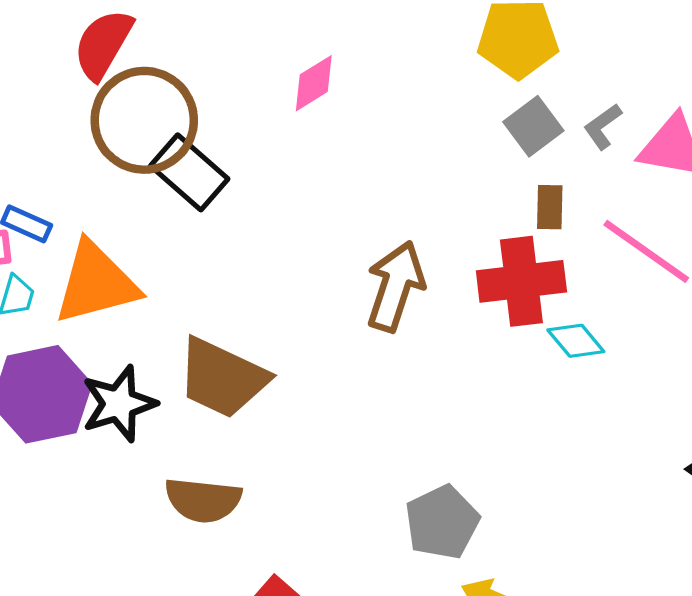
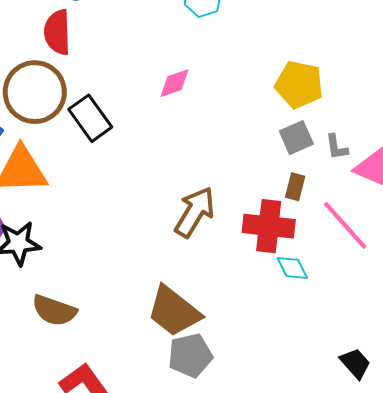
red semicircle: (103, 44) -> (57, 32), turned -45
brown circle: (144, 120) -> (35, 92), moved
gray L-shape: (603, 126) -> (337, 147), turned -76
brown trapezoid: (222, 378) -> (174, 311), moved

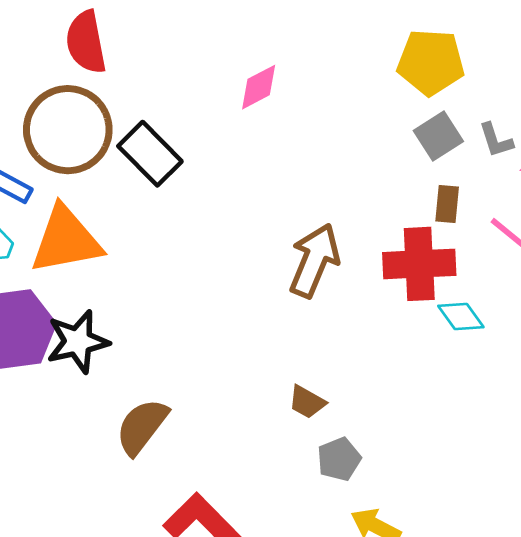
brown semicircle: (54, 310) -> (142, 427), turned 117
brown trapezoid: (174, 311) -> (307, 402), size x0.5
gray pentagon: (190, 355) -> (339, 459), size x0.7

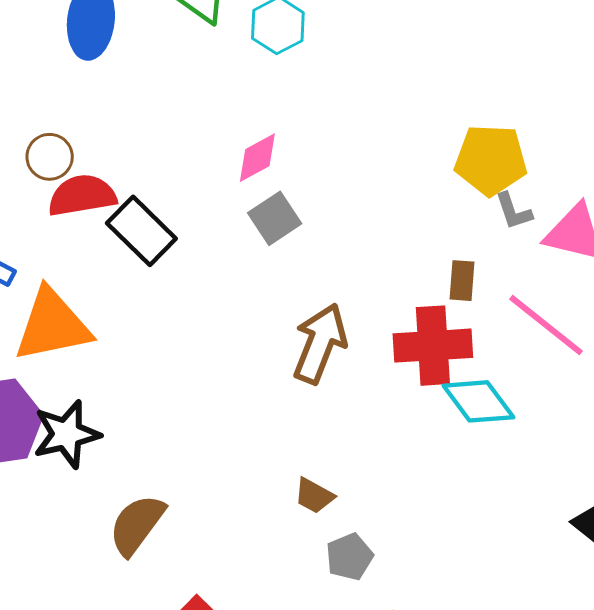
red semicircle: (86, 42) -> (82, 195), moved, turned 92
yellow pentagon: (431, 62) -> (491, 160), moved
brown circle: (68, 130) -> (50, 157), moved, size x0.5
gray square: (438, 136) -> (275, 218), moved
cyan diamond: (461, 317) -> (478, 401), size x1.4

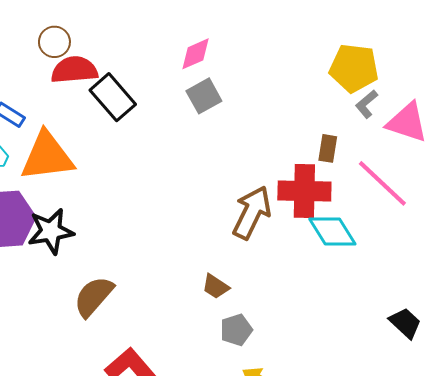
gray L-shape: (513, 211) -> (367, 104), turned 64
brown arrow: (320, 343) -> (252, 213), moved

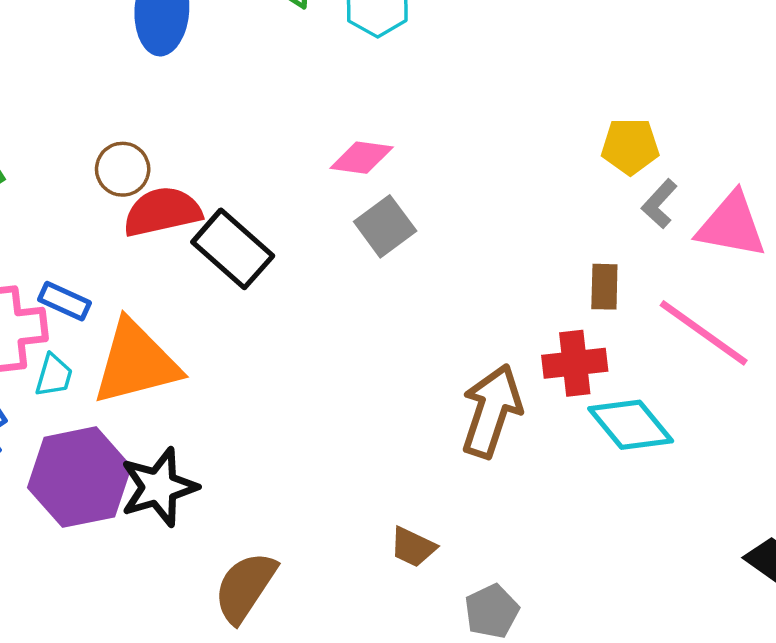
pink diamond: (195, 54) -> (362, 158), turned 39
yellow pentagon: (354, 68) -> (630, 146), size x0.7
red cross: (304, 191) -> (575, 363), size x0.7
brown trapezoid: (216, 287) -> (413, 547), moved

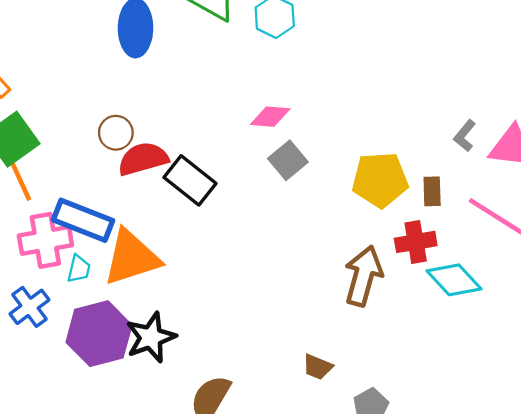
yellow pentagon: (630, 146) -> (380, 180), moved, size x1.5
blue rectangle: (65, 301) -> (83, 220), size x1.8

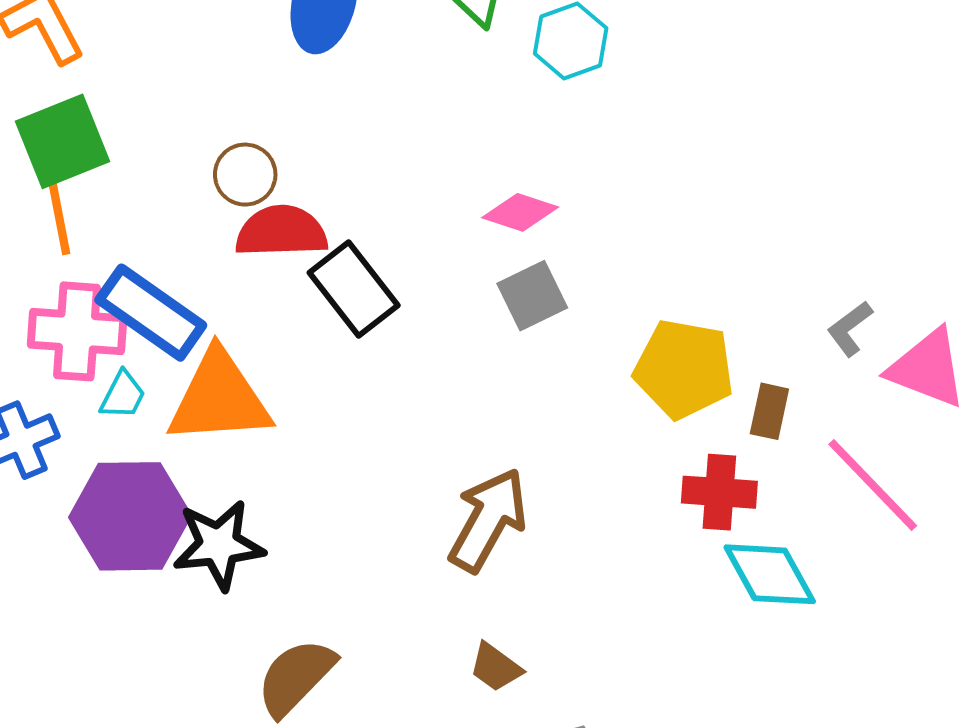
brown arrow: (363, 276) -> (488, 520), moved

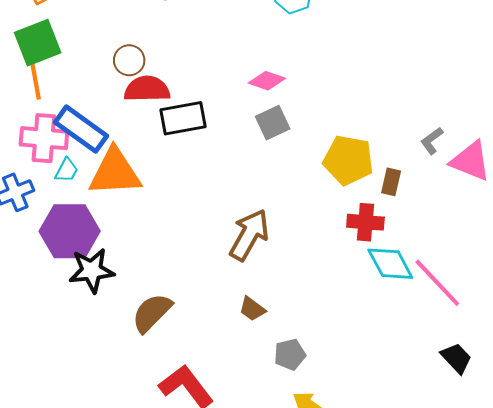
black rectangle: (354, 289) -> (183, 118), turned -63
pink line: (873, 485) -> (437, 283), moved
black star: (219, 545) -> (92, 270), moved

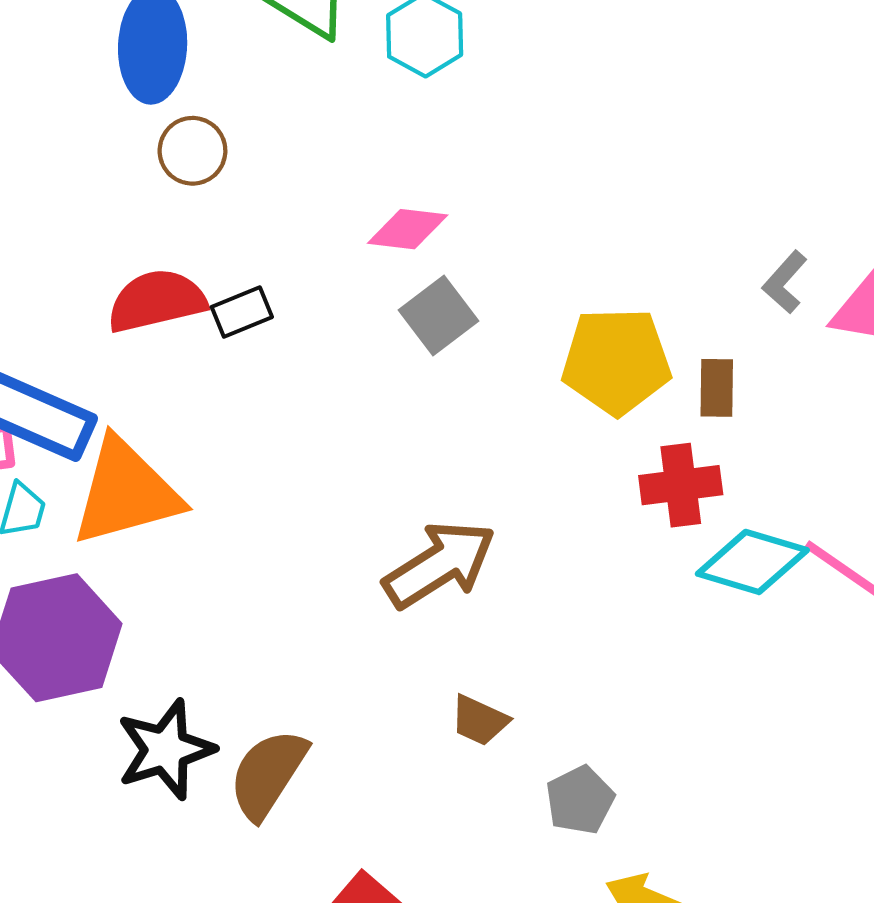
brown circle: (129, 60) -> (192, 151), moved
black rectangle: (183, 118) -> (242, 312), moved, size x0.6
brown arrow: (249, 235) -> (440, 565), turned 40
cyan diamond: (390, 264) -> (752, 562), turned -33
black star: (92, 270) -> (166, 750), moved

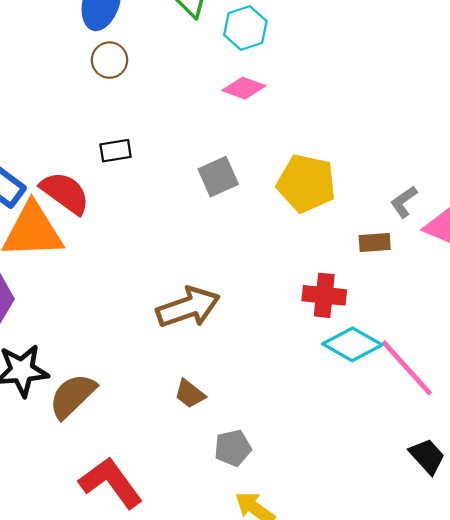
pink diamond: (408, 229) -> (244, 88), moved
red semicircle: (157, 301) -> (65, 193), moved, turned 36
yellow pentagon: (616, 361) -> (306, 183), moved
brown rectangle: (717, 388) -> (375, 243), moved, turned 72

